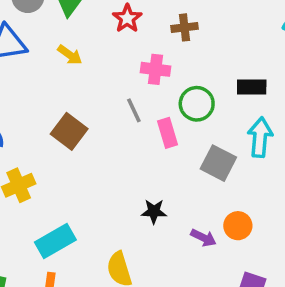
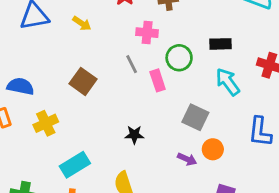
cyan arrow: (260, 137) -> (228, 82), turned -40
gray square: (218, 163) -> (195, 117), moved
black star: (154, 211) -> (134, 135), moved

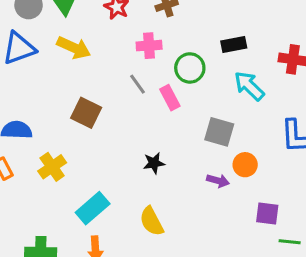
yellow arrow: (82, 23) -> (74, 48), size x1.5

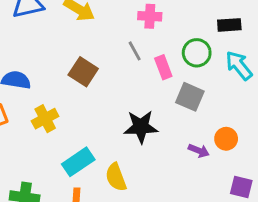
green circle: (190, 68) -> (197, 53), moved
gray square: (219, 132) -> (190, 97), moved
black star: (154, 163) -> (141, 127), size x1.6
yellow semicircle: (152, 221) -> (116, 177), moved

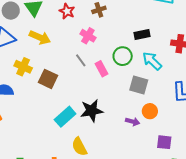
pink cross: (150, 16) -> (88, 36), turned 35
gray square: (190, 97) -> (139, 85), moved
yellow cross: (45, 119) -> (23, 67), moved, turned -30
cyan rectangle: (78, 162) -> (65, 117), moved

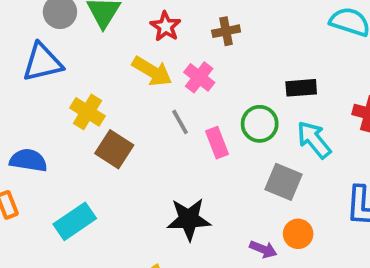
yellow arrow: (40, 37) -> (152, 71), moved
yellow cross: (23, 67) -> (88, 112), moved
cyan rectangle: (65, 117) -> (75, 221), moved

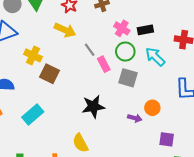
pink cross: (199, 77) -> (122, 28), moved
gray line: (180, 122) -> (90, 50), moved
gray square: (283, 182) -> (128, 78), moved

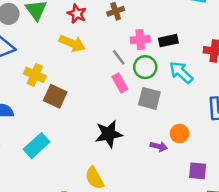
pink cross: (122, 28) -> (140, 40), turned -35
gray line: (90, 50) -> (119, 57), moved

